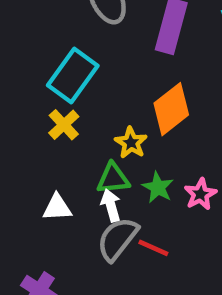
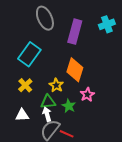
orange diamond: (171, 109) -> (75, 70), turned -35
yellow cross: (64, 125) -> (25, 85), moved
pink star: (200, 194) -> (87, 95), moved

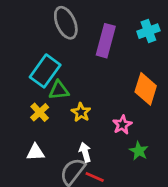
orange diamond: (75, 70) -> (146, 89), moved
green triangle: (48, 102) -> (59, 90), moved
green star: (69, 106) -> (139, 151), moved
white arrow: (47, 114) -> (85, 152), moved

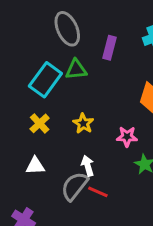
purple rectangle: (106, 41) -> (110, 48), size x0.7
green triangle: (59, 90) -> (76, 70), moved
pink star: (122, 125) -> (127, 137), turned 30

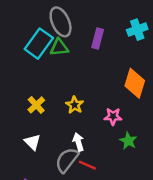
green triangle: (76, 70) -> (59, 47), moved
cyan rectangle: (45, 80) -> (39, 44), moved
white triangle: (35, 166) -> (32, 142), turned 48

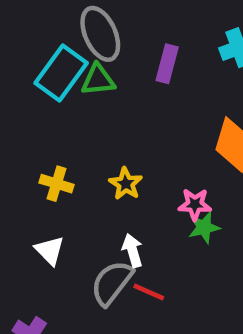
yellow cross: (36, 105) -> (56, 184), turned -30
green star: (128, 141) -> (204, 227), moved, turned 30

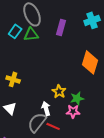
cyan rectangle: (61, 73) -> (15, 31), size x0.6
yellow star: (126, 184) -> (59, 91), moved
pink star: (195, 204) -> (73, 111), moved

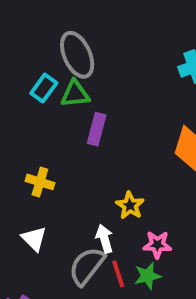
purple rectangle: (61, 27) -> (97, 129), moved
green star: (77, 98) -> (148, 276), moved
red line: (53, 126) -> (118, 274), turned 48

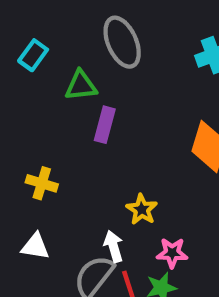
gray ellipse: (77, 55) -> (122, 42), moved
cyan rectangle: (44, 88) -> (33, 55), moved
white triangle: (34, 239) -> (35, 246), turned -36

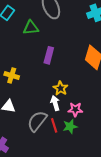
purple rectangle: (105, 125) -> (49, 55), moved
white arrow: (113, 246) -> (55, 103), moved

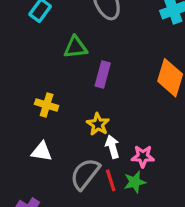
green triangle: (31, 28) -> (75, 47), moved
yellow star: (60, 88) -> (98, 124), moved

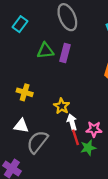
purple rectangle: (103, 75) -> (65, 53), moved
gray semicircle: (85, 174) -> (37, 142), moved
red line: (111, 180) -> (75, 137), moved

